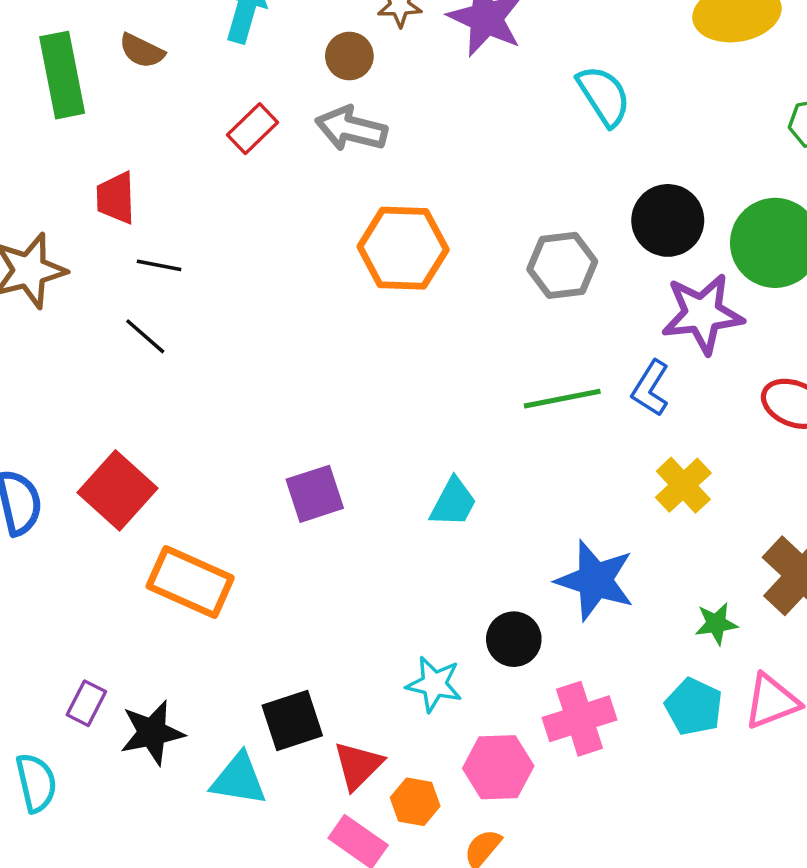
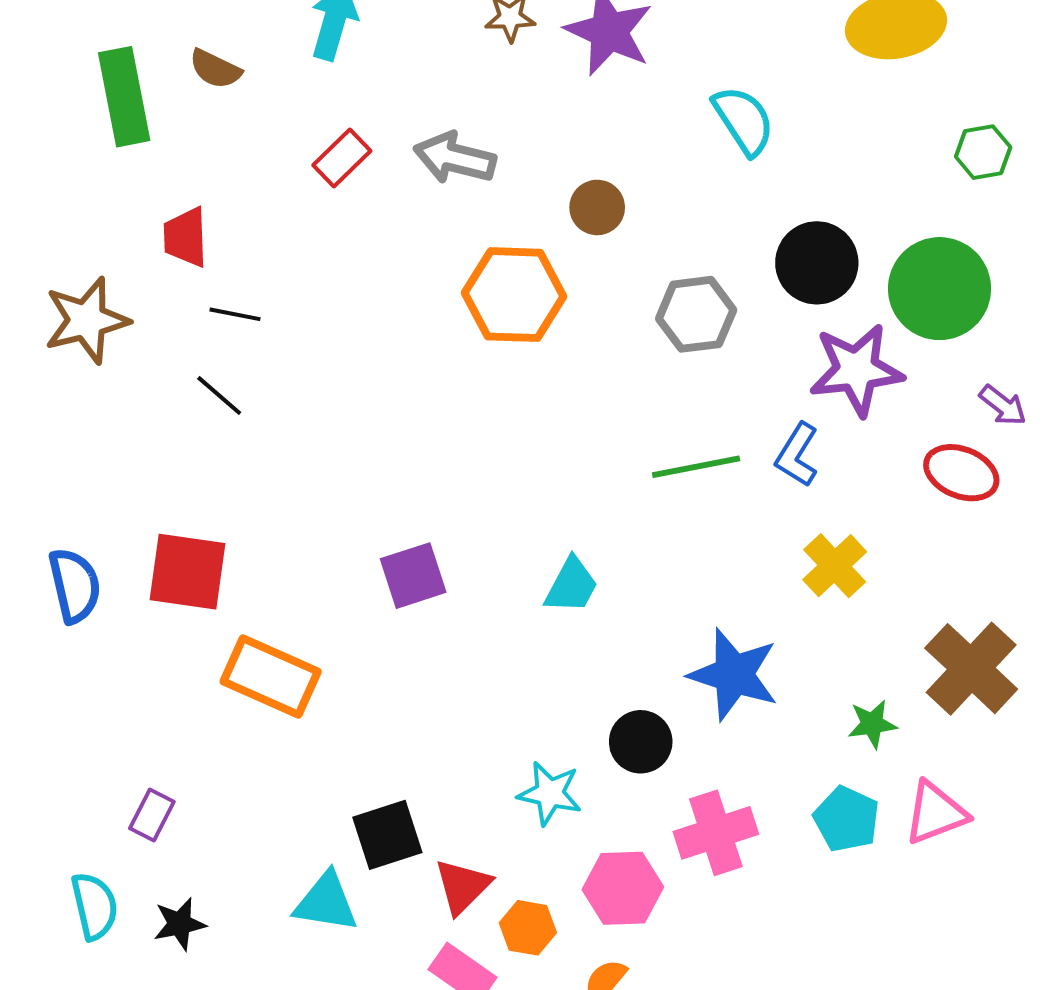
brown circle: (349, 56) -> (597, 207), moved
red square: (118, 490) -> (187, 572), turned -34
black star: (152, 733) -> (180, 924), moved, size x0.7

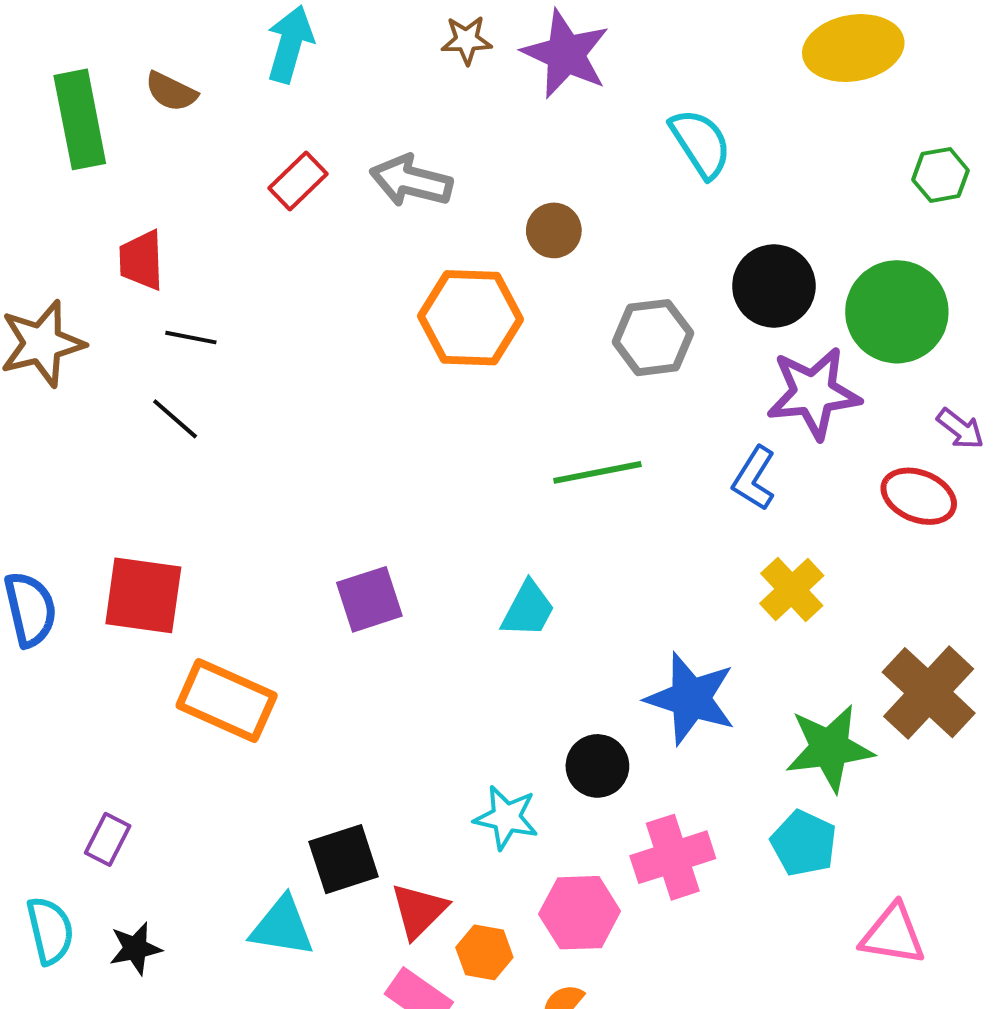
green line: (696, 467) -> (597, 472), moved
green star: (872, 724) -> (829, 748), size x1.8
pink triangle: (936, 813) -> (893, 935), moved, turned 30

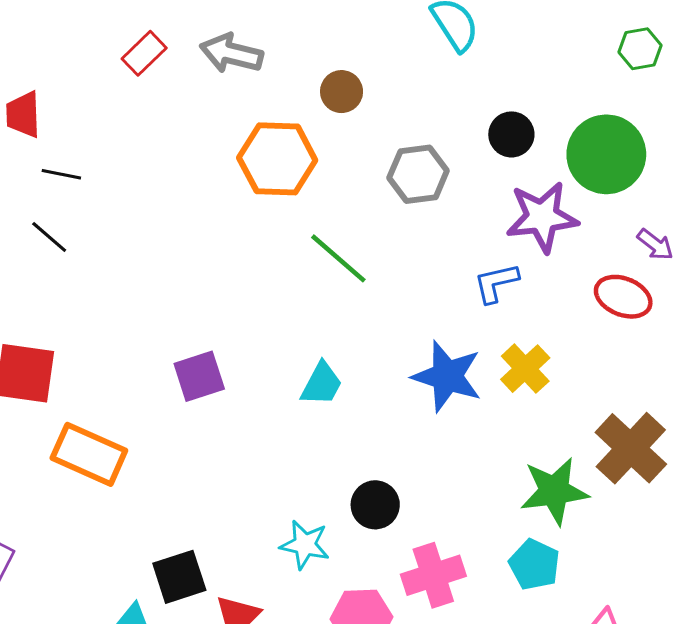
black circle: (774, 286) -> (511, 134), size x0.7
green line: (597, 472) -> (338, 258), moved, turned 52
blue L-shape: (754, 478) -> (496, 283), turned 45
blue star: (691, 699) -> (447, 376), moved

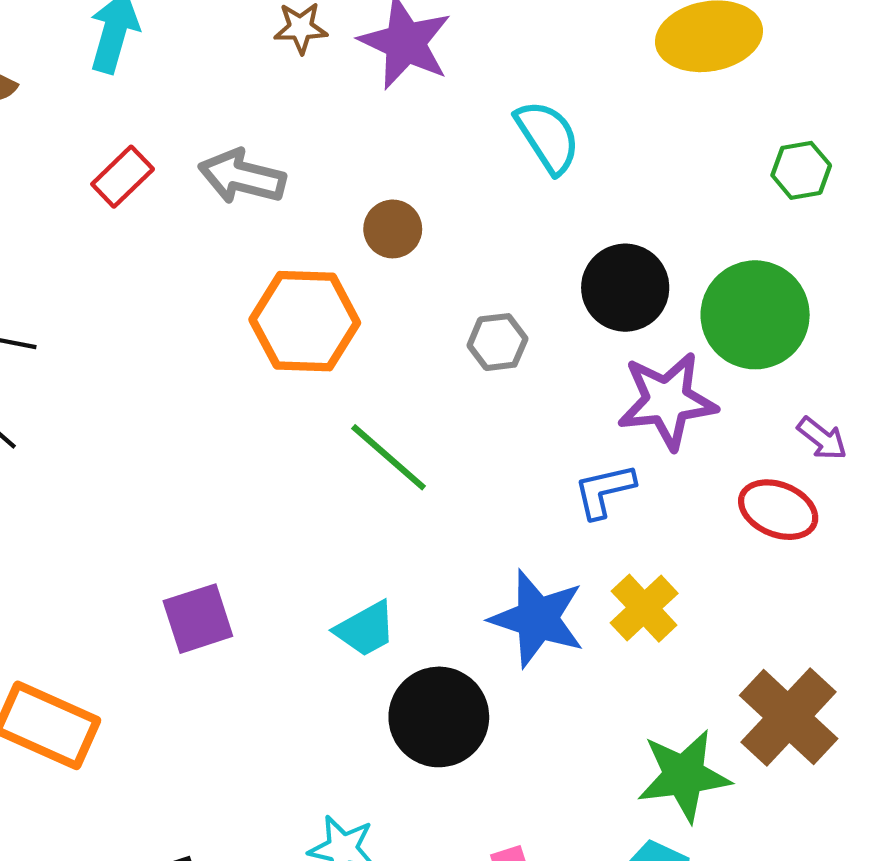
black circle: (511, 134) -> (625, 288), size x1.4
gray hexagon: (418, 174) -> (497, 342), size x0.7
cyan trapezoid: (322, 384) -> (366, 629), turned 33
black circle: (375, 505) -> (439, 717), moved, size x1.5

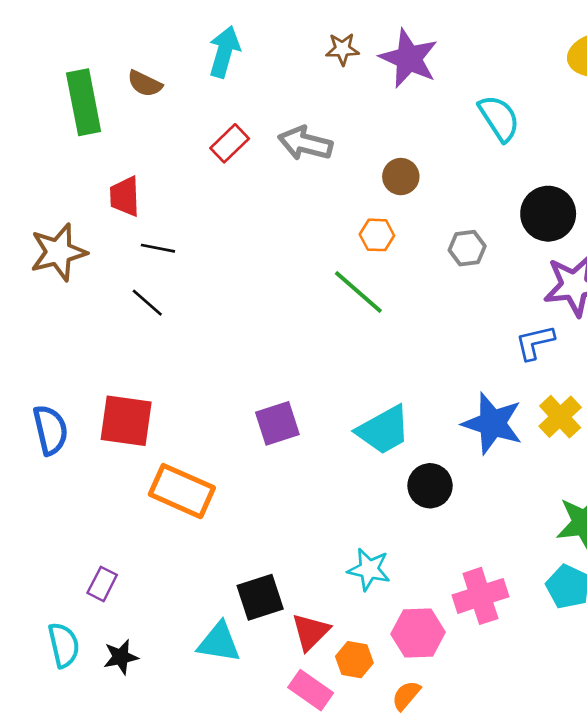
orange hexagon: (305, 321) -> (377, 235), moved, size x0.5
green line: (389, 457) -> (358, 292), moved
cyan trapezoid: (366, 629) -> (384, 430), size x1.4
black circle: (439, 717) -> (430, 486), size x0.7

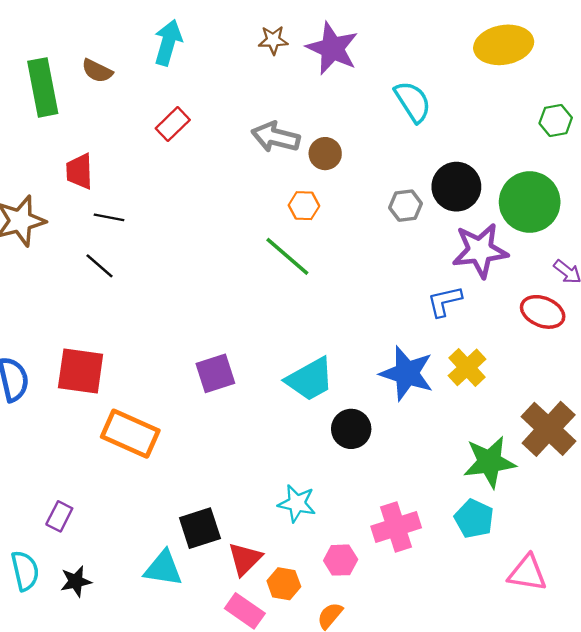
gray arrow: (305, 143) -> (276, 137), moved
gray hexagon: (467, 248) -> (406, 206), moved
pink hexagon: (418, 633) -> (341, 560), size x0.7

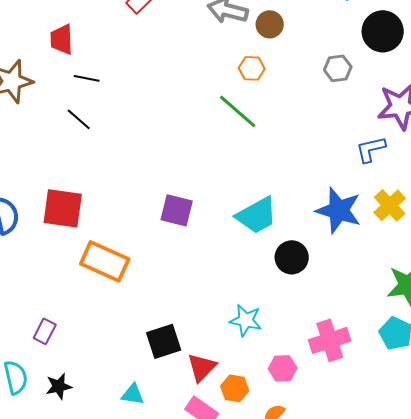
black circle: (456, 187) -> (383, 31), moved
purple square: (215, 373) -> (177, 210), turned 32
cyan triangle: (163, 568) -> (133, 394), moved, size x0.7

